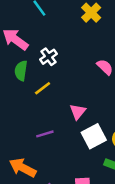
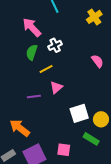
pink triangle: (78, 112) -> (56, 87), moved
purple line: (45, 134) -> (34, 96), moved

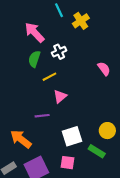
yellow cross: (94, 17) -> (81, 21), moved
purple line: (34, 96) -> (42, 116), moved
white square: (79, 113) -> (72, 136), moved

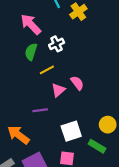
pink semicircle: (104, 69) -> (77, 83), moved

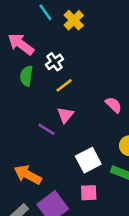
yellow line: (47, 70) -> (64, 85), moved
pink semicircle: (77, 83) -> (114, 105), moved
purple line: (40, 110) -> (46, 129), moved, turned 48

